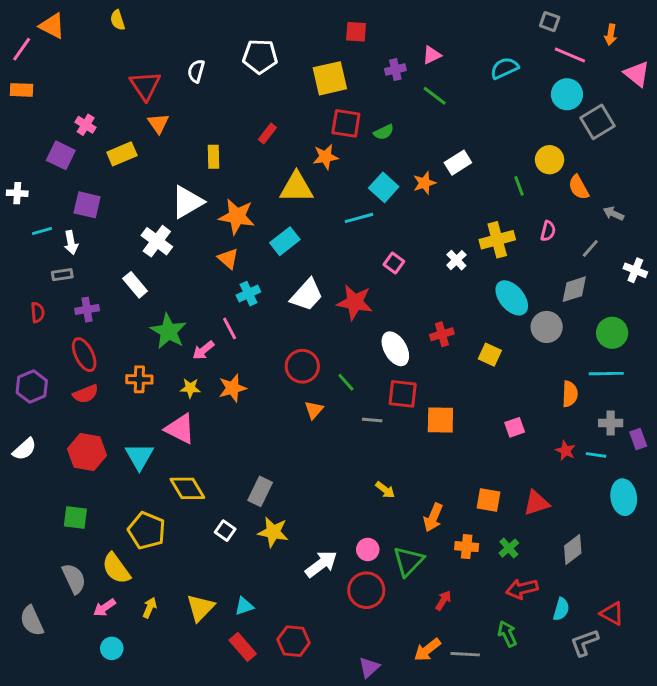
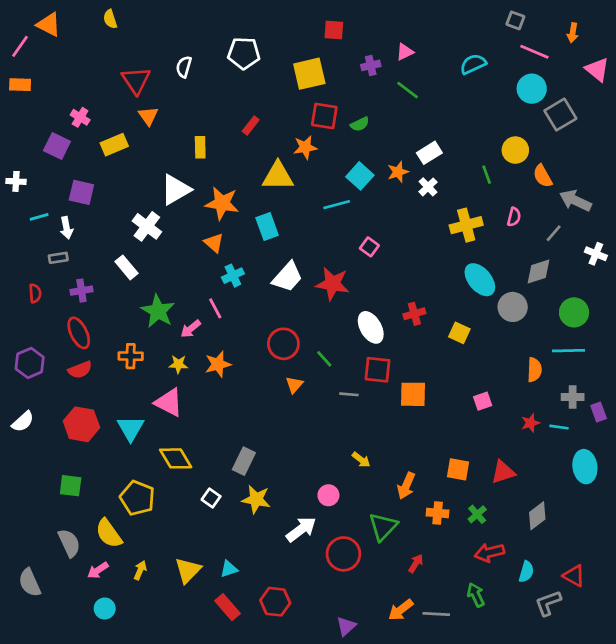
gray arrow: (614, 214) -> (575, 201), size x1.6
cyan rectangle: (285, 241) -> (267, 226), turned -72
white cross: (456, 260) -> (428, 187), moved
red star: (566, 451) -> (530, 423), turned 30
pink circle: (368, 549) -> (328, 495), moved

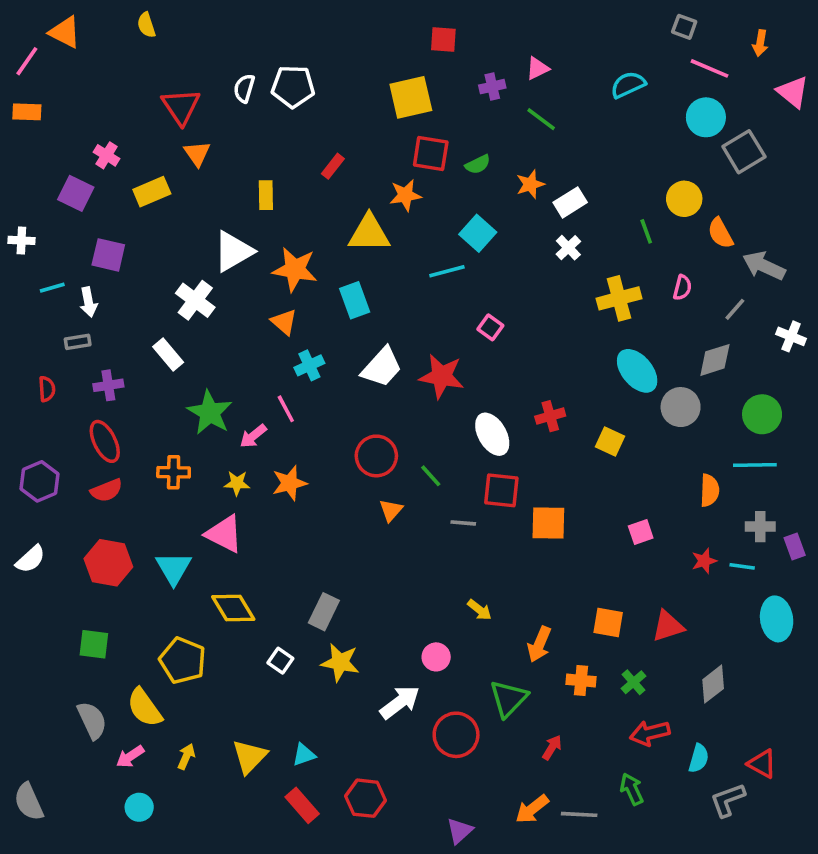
white pentagon: (244, 53) -> (293, 87), moved
orange star: (398, 172) -> (530, 184), moved
gray semicircle: (30, 583) -> (29, 802), moved

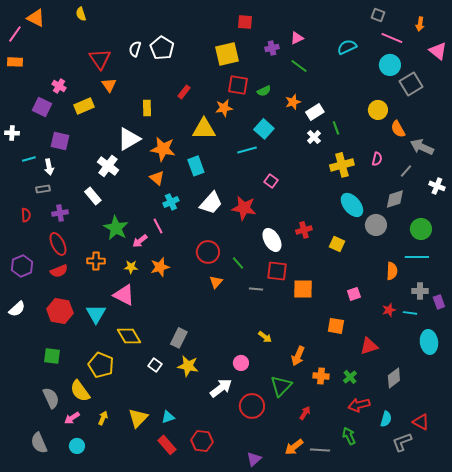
white pentagon: (293, 87) -> (162, 48), turned 30
green line: (646, 231) -> (336, 128), moved
orange square: (608, 623) -> (336, 326), moved
gray semicircle: (29, 802) -> (39, 443), moved

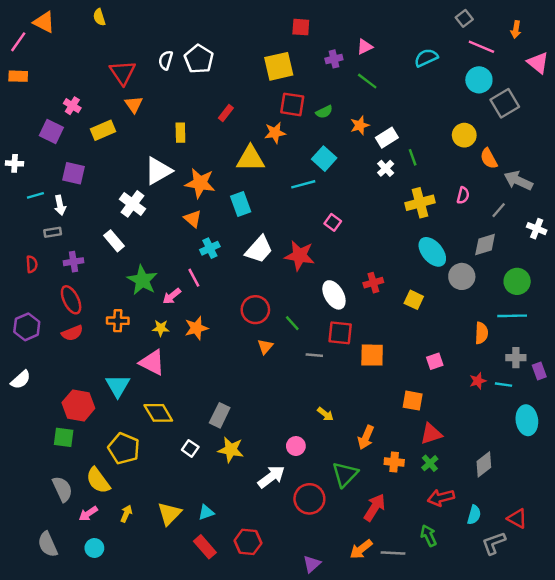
gray square: (378, 15) -> (464, 18), turned 32
red hexagon: (60, 311) -> (78, 405), moved
red triangle: (369, 346) -> (431, 434), moved
red arrow: (305, 413) -> (375, 507), size x1.6

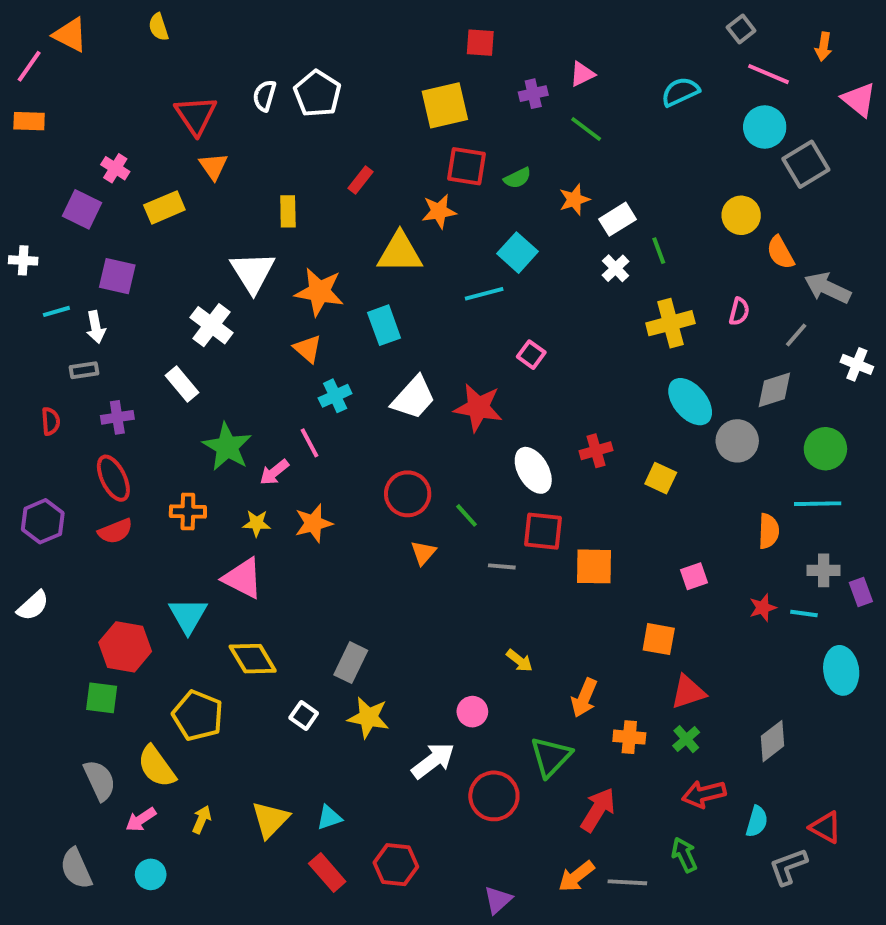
white triangle: (158, 171) -> (253, 272), turned -32

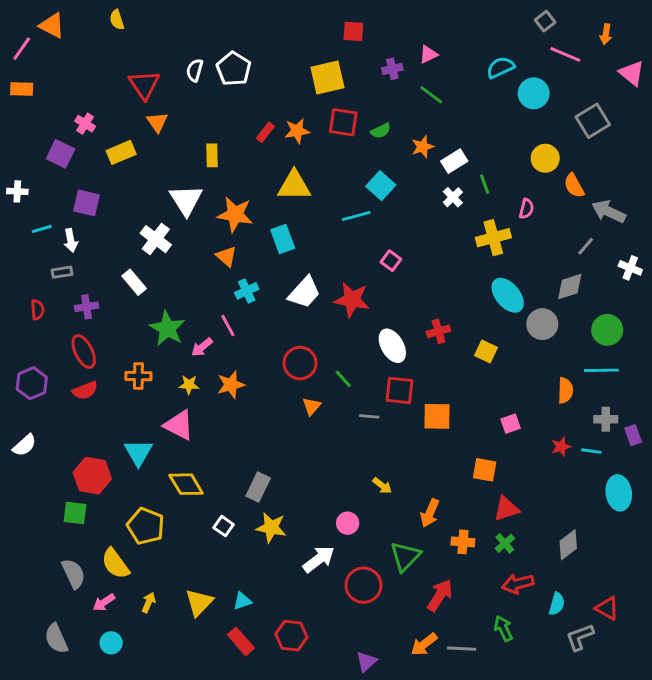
cyan circle: (765, 127) -> (534, 93), moved
orange star: (439, 211) -> (297, 131), moved
pink semicircle: (739, 311) -> (526, 209), moved

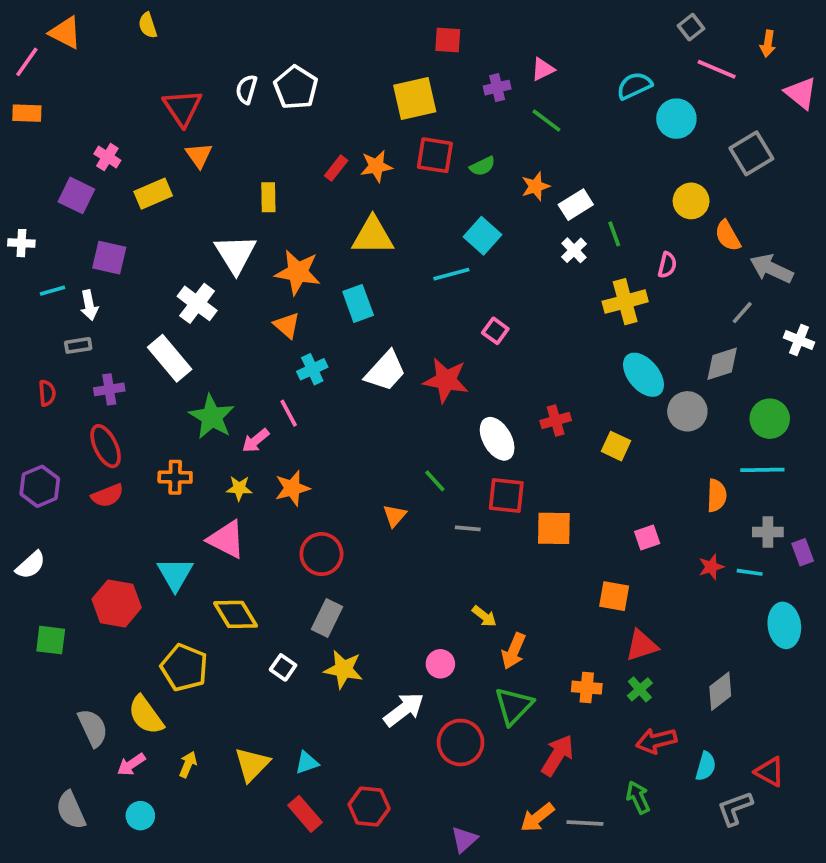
white rectangle: (134, 282) -> (170, 358), size x1.4
red circle: (300, 363) -> (321, 554), moved
green square: (75, 513) -> (51, 640), moved
orange arrow: (430, 513) -> (514, 651), moved

